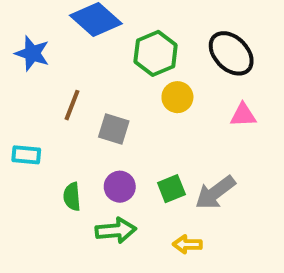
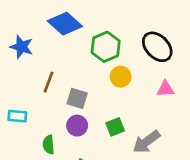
purple circle: (120, 187) -> (77, 126), moved
green square: (171, 189) -> (115, 127), moved

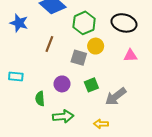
black ellipse: (157, 47) -> (124, 23), turned -30
brown line: (49, 82) -> (49, 44), moved
gray square: (77, 98) -> (79, 58), moved

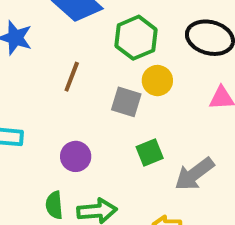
purple circle: (62, 84) -> (76, 156), moved
green semicircle: (40, 99) -> (54, 205), moved

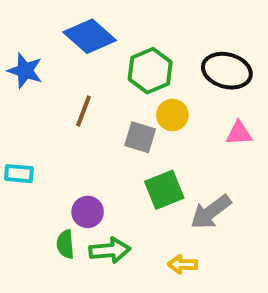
green square: (150, 153) -> (164, 190), size x1.4
purple circle: (76, 156) -> (88, 212), moved

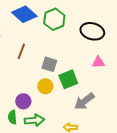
green hexagon: (150, 71) -> (54, 19), moved
yellow circle: (172, 115) -> (45, 86), moved
green square: (164, 190) -> (68, 79), moved

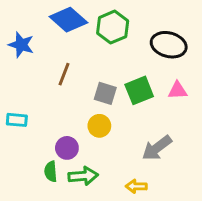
green square: (68, 79) -> (139, 90), moved

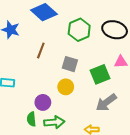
green hexagon: (113, 27) -> (79, 30), moved
green square: (139, 90) -> (100, 74), moved

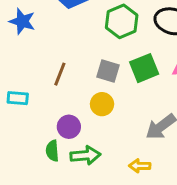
brown line: (41, 51) -> (60, 74), moved
green square: (100, 74) -> (144, 68), moved

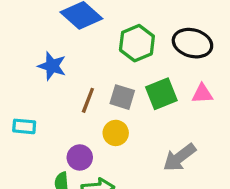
blue star: (22, 21) -> (52, 66), moved
brown line: (60, 74) -> (88, 100), moved

